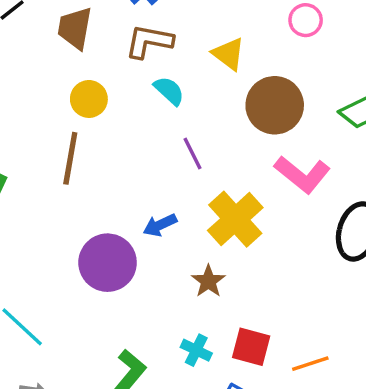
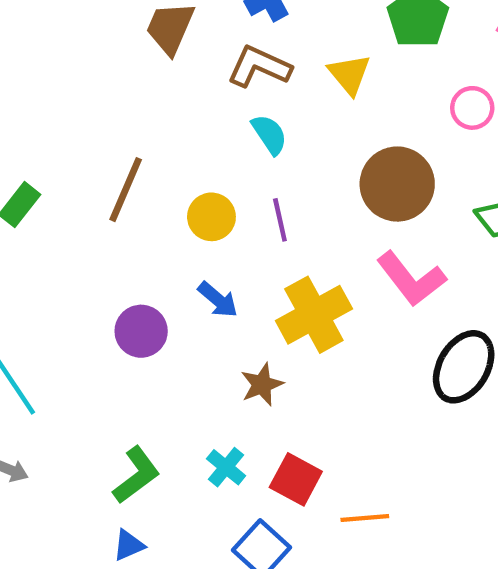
pink circle: (306, 20) -> (472, 108), moved
yellow triangle: (229, 54) -> (349, 74), moved
yellow circle: (89, 99) -> (211, 217), moved
blue arrow: (160, 225) -> (218, 300), turned -128
purple circle: (108, 263) -> (141, 331), size x0.7

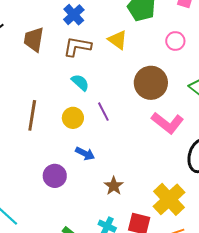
cyan semicircle: (269, 134) -> (80, 82), moved
yellow cross: (314, 315) -> (169, 199), moved

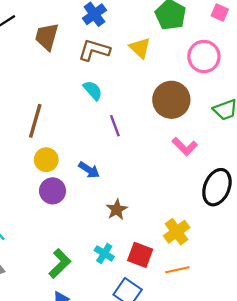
pink circle: (175, 41) -> (204, 57), size x1.5
yellow circle: (73, 118) -> (46, 160), moved
pink L-shape: (168, 123) -> (185, 146), size x0.7
yellow cross: (169, 199) -> (177, 232), size x0.7

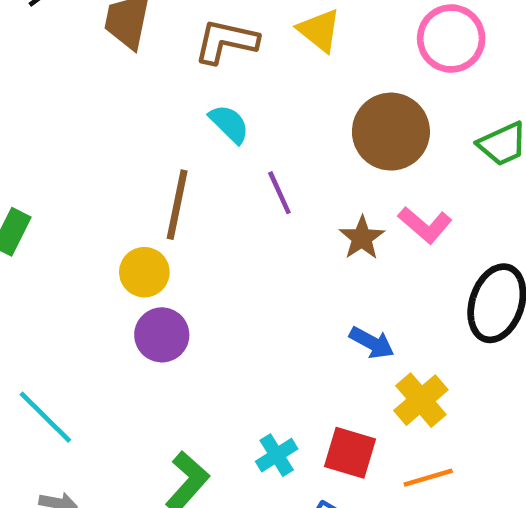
brown line: (35, 121) -> (177, 205), moved
blue arrow: (89, 170) -> (372, 343), moved
brown star: (117, 210) -> (362, 238), moved
cyan cross: (104, 253) -> (277, 455), turned 30

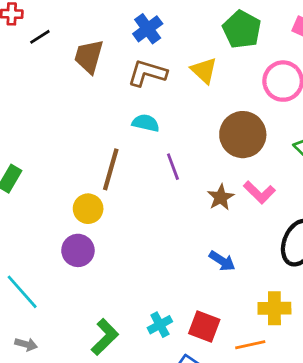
cyan semicircle: (229, 124) -> (146, 123), turned -36
purple circle: (162, 335) -> (78, 250), moved
yellow cross: (421, 400) -> (274, 308), moved, turned 36

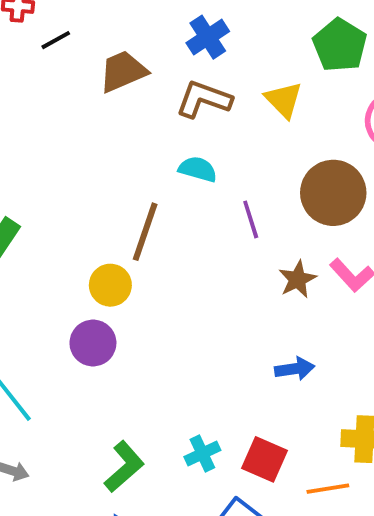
brown trapezoid: (89, 56) -> (123, 71), turned 48
purple line: (173, 167) -> (251, 219), moved
blue arrow: (222, 261) -> (295, 369), turned -44

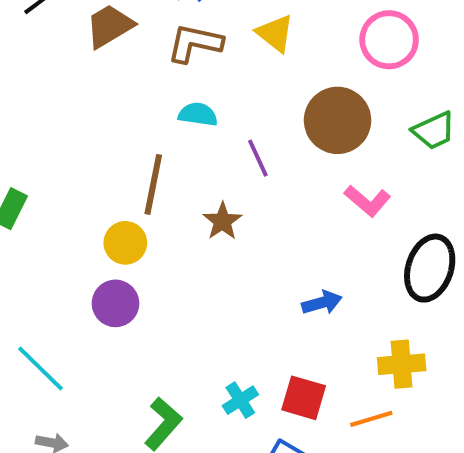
brown star: (297, 279) -> (222, 221), moved

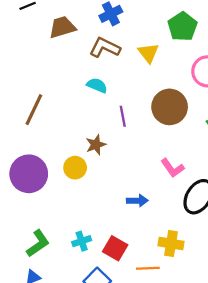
brown line: (153, 184) -> (34, 110), moved
pink L-shape: (367, 201) -> (172, 168), moved
yellow circle: (125, 243) -> (75, 168), moved
purple circle: (115, 303) -> (29, 174), size x1.5

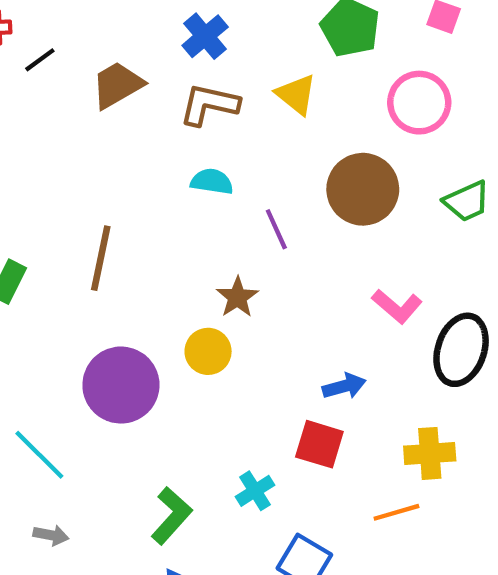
red square: (115, 248) -> (319, 444), moved

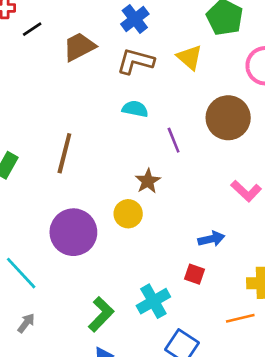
red square: (319, 444) -> (194, 274), size x0.7
cyan cross: (255, 491) -> (153, 301), size x1.4
gray arrow: (51, 535) -> (26, 323), turned -66

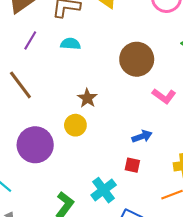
brown circle: (228, 118) -> (137, 59), moved
purple line: (174, 140) -> (30, 40), moved, turned 60
brown line: (64, 153) -> (20, 85), turned -44

